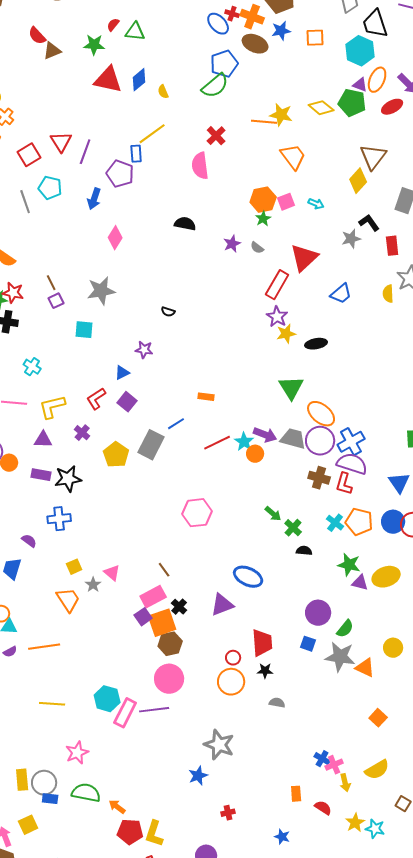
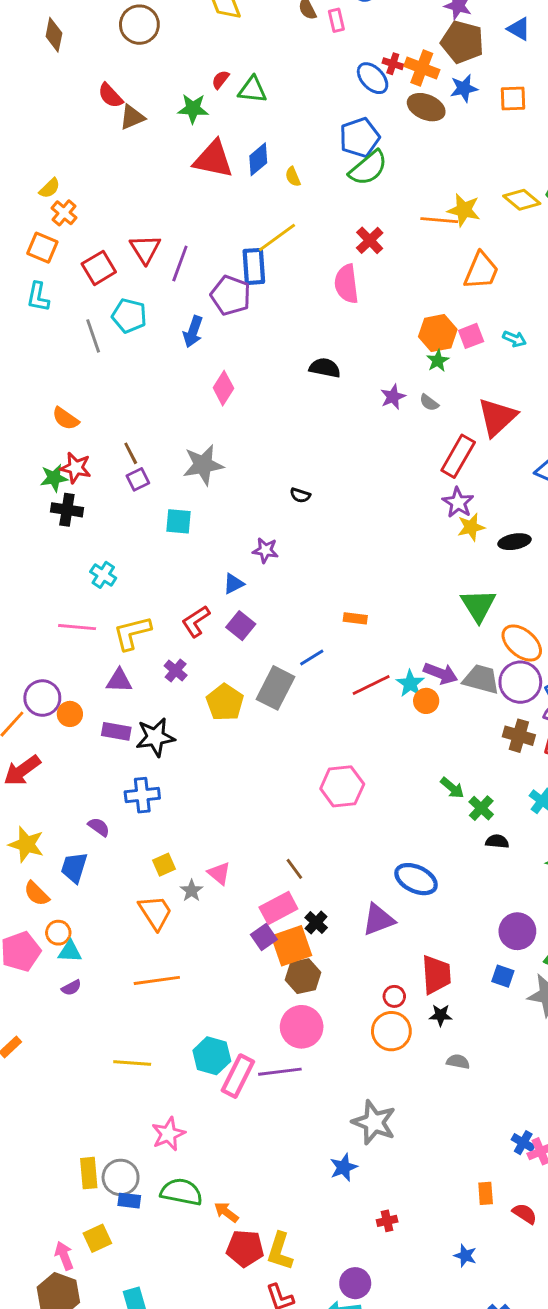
blue pentagon: (224, 64) -> (360, 138), moved
blue rectangle: (136, 154) -> (254, 266), size x1.4
orange trapezoid: (293, 157) -> (481, 271), turned 60
orange line: (44, 647) -> (157, 980), moved

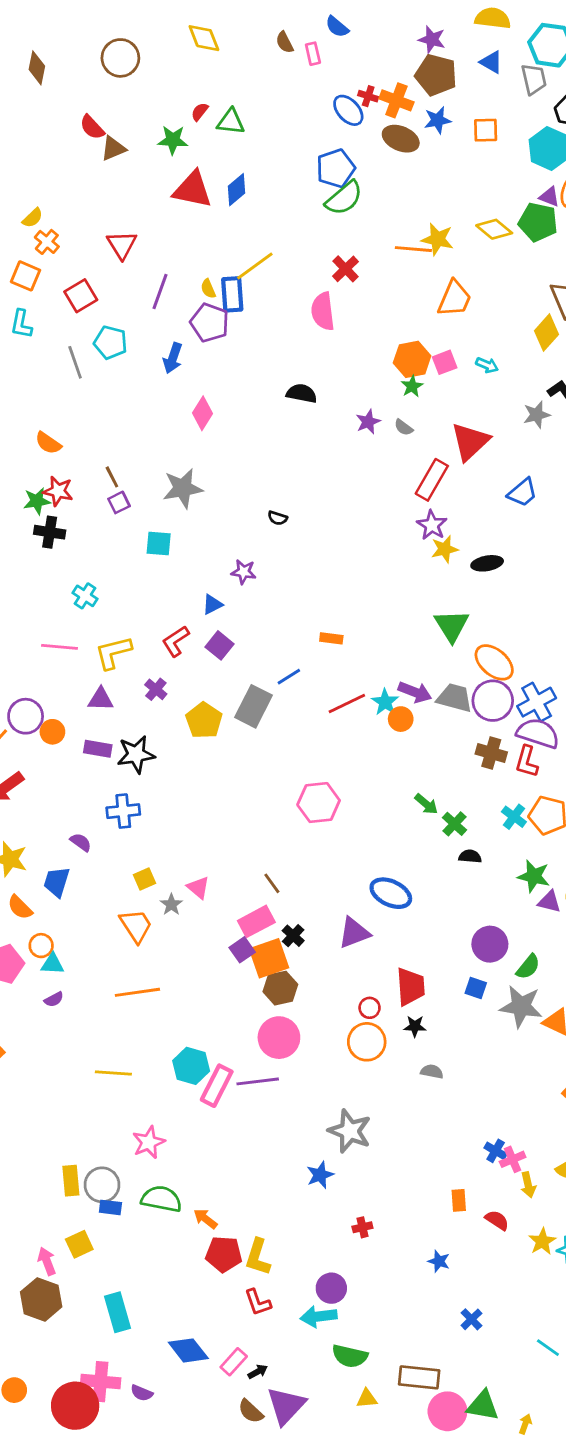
yellow semicircle: (293, 177) -> (208, 289), moved
red triangle: (145, 249) -> (122, 245), moved

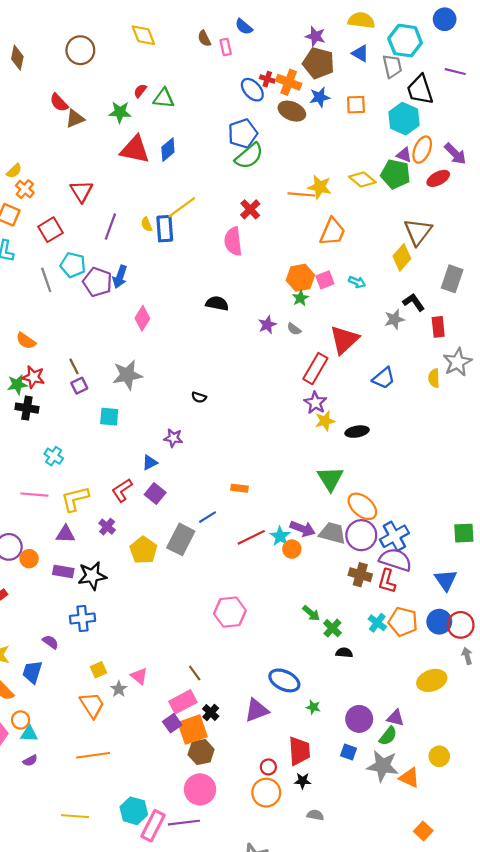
purple pentagon: (210, 323) -> (97, 282), moved
green star: (534, 876) -> (313, 707), moved, size x0.6
purple triangle: (549, 902) -> (395, 718), moved

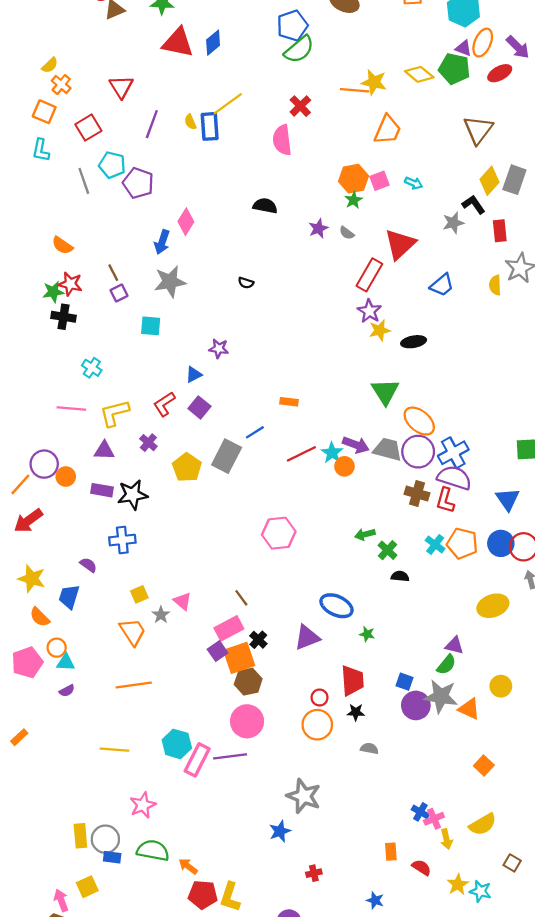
yellow diamond: (402, 257) -> (489, 181), moved
blue arrow: (120, 277) -> (162, 242), moved
black semicircle: (199, 397) -> (246, 283), moved
green arrow: (311, 613) -> (365, 534), turned 126
purple circle: (359, 719) -> (416, 705), moved

